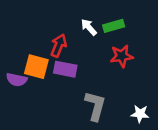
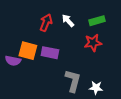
green rectangle: (114, 26) -> (97, 21), moved
red arrow: (59, 46) -> (46, 23), moved
white star: (140, 114) -> (96, 88), moved

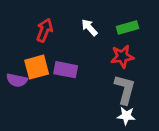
red arrow: (46, 23) -> (45, 30), moved
orange square: (28, 51) -> (37, 67), turned -30
gray L-shape: (73, 81) -> (125, 89), moved

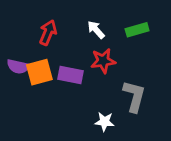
red star: (122, 57) -> (103, 61), moved
purple semicircle: (17, 80) -> (18, 66), moved
white star: (126, 116) -> (105, 122), moved

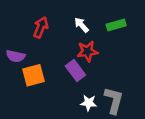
orange square: (39, 72) -> (34, 75), moved
purple rectangle: (71, 75) -> (75, 70), moved, turned 42
gray L-shape: (134, 96) -> (114, 100), moved

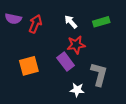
purple semicircle: (16, 56) -> (13, 19), moved
gray L-shape: (114, 100) -> (99, 74), moved

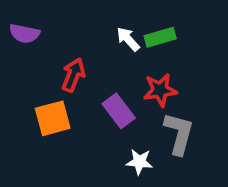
green rectangle: (101, 22) -> (160, 37), moved
red arrow: (35, 24) -> (73, 75), moved
red star: (76, 45) -> (160, 90), moved

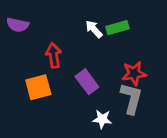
red arrow: (73, 75) -> (54, 55), turned -30
red star: (160, 90) -> (134, 73), moved

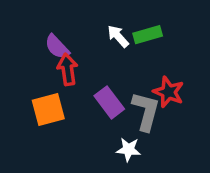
purple semicircle: (18, 25) -> (57, 47), moved, turned 35
red star: (134, 73) -> (168, 92), turned 30
gray L-shape: (131, 98) -> (146, 111), moved

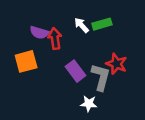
purple semicircle: (57, 47) -> (39, 32), turned -30
red arrow: (67, 69) -> (55, 39), moved
orange square: (48, 109) -> (26, 61), moved

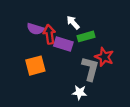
green rectangle: (102, 24) -> (86, 36), moved
orange square: (26, 61) -> (35, 66), moved
purple rectangle: (75, 71) -> (63, 44), moved, turned -36

